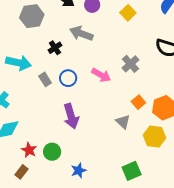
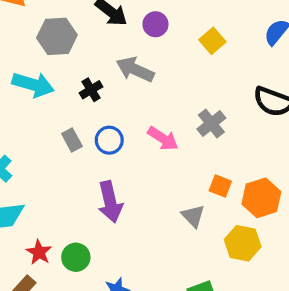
cyan arrow: (19, 63) -> (33, 85), moved
orange square: (138, 102) -> (220, 186), turned -32

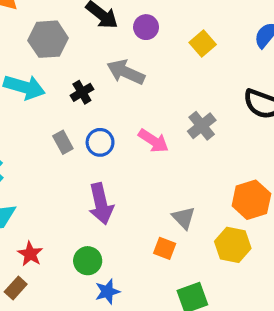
orange square: (220, 186) -> (165, 248), moved
green circle: (76, 257) -> (88, 261), moved

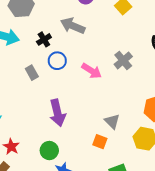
blue circle: (100, 142) -> (57, 61), moved

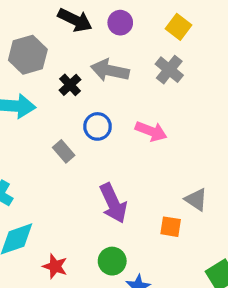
black cross: (44, 39) -> (70, 85), moved
gray cross: (123, 60) -> (169, 70), moved
orange square: (100, 142) -> (171, 227), moved

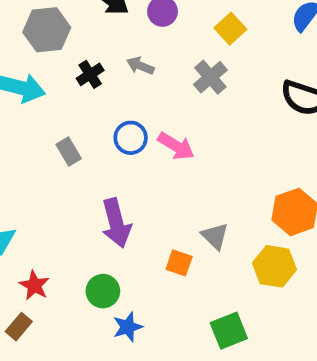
gray arrow: (110, 70) -> (140, 66), size x0.6
blue circle: (98, 126) -> (131, 138), moved

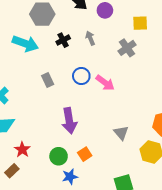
yellow square: (230, 29) -> (140, 23), turned 35
gray arrow: (140, 66) -> (90, 38), turned 40
orange square: (179, 263) -> (85, 154), moved, turned 32

